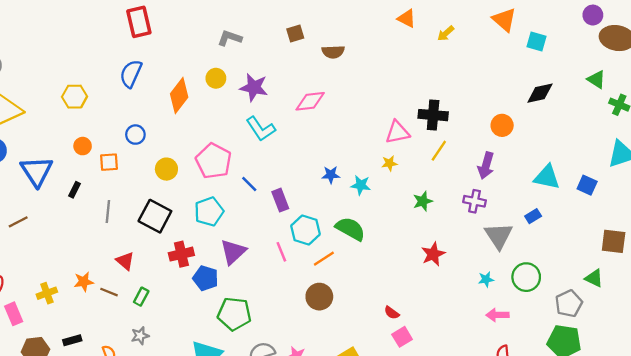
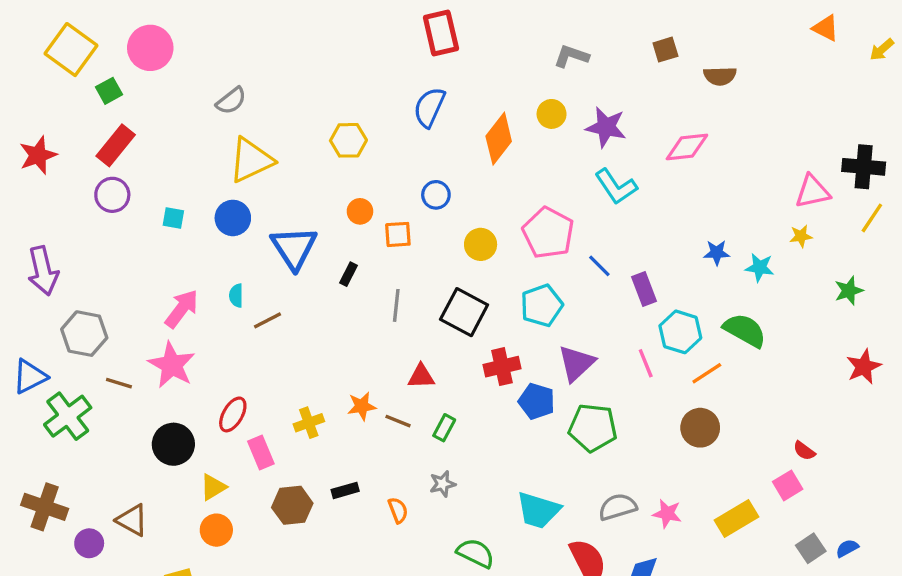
red triangle: (125, 261) -> (421, 376), turned -42
green pentagon: (234, 314) -> (593, 428), moved
pink square: (402, 337) -> (788, 485), moved

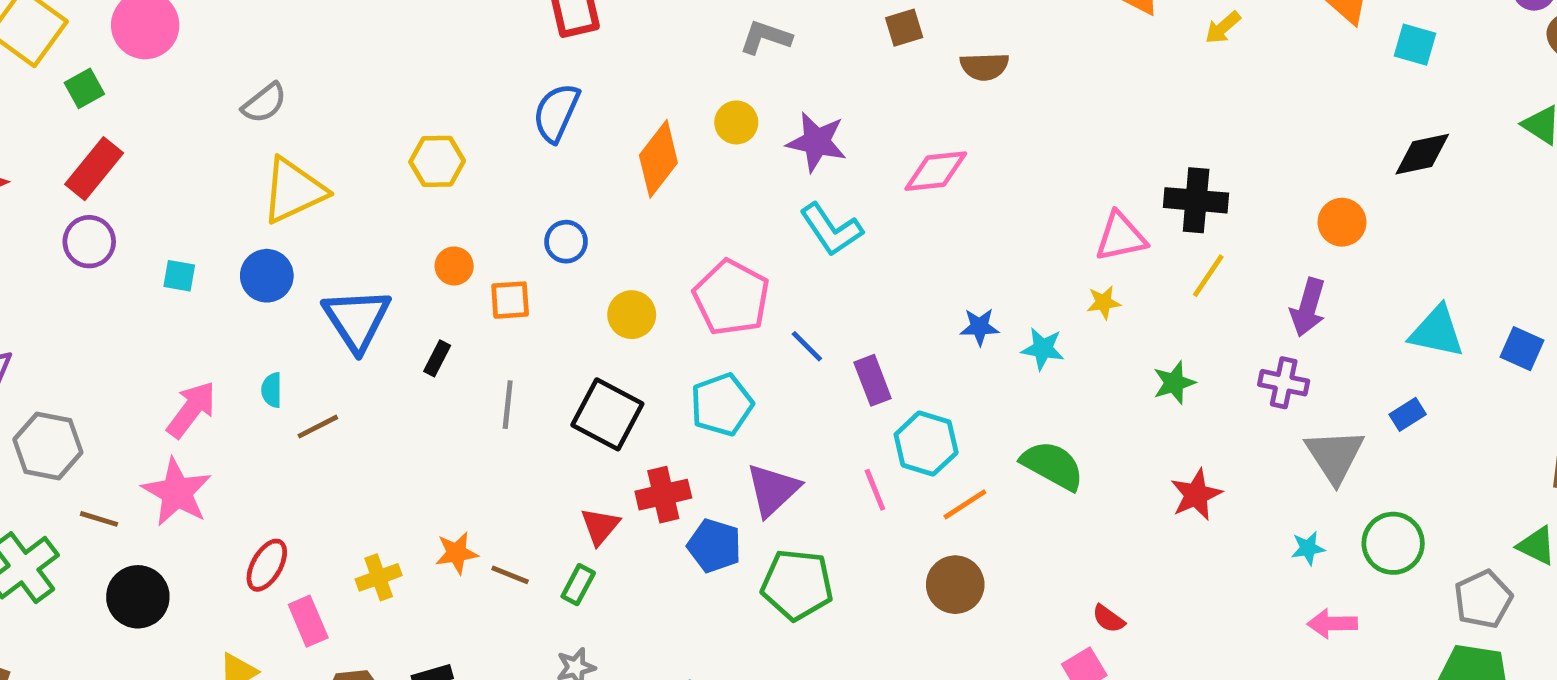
green semicircle: (745, 330) -> (1053, 465), moved
red triangle: (421, 376) -> (600, 526), moved, turned -48
black circle: (173, 444) -> (138, 597), moved

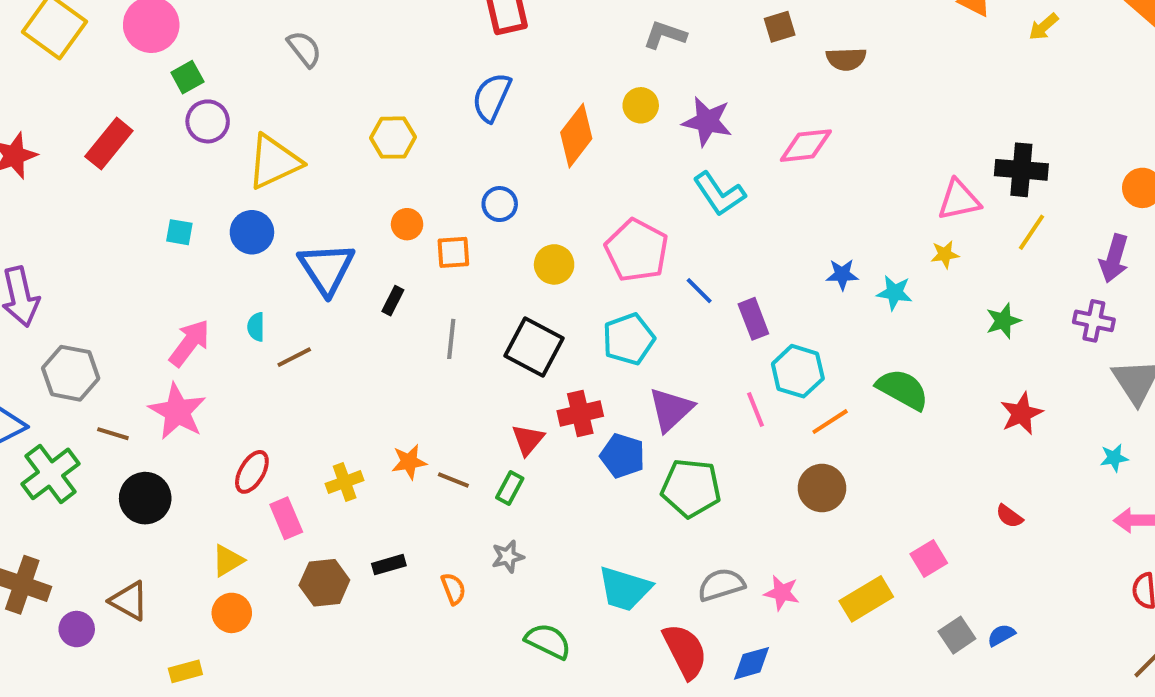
green square: (84, 88) -> (187, 77), moved
gray semicircle: (264, 103) -> (304, 49), moved, turned -90
purple circle: (89, 242) -> (208, 121), moved
red semicircle: (1108, 619) -> (1009, 516), moved

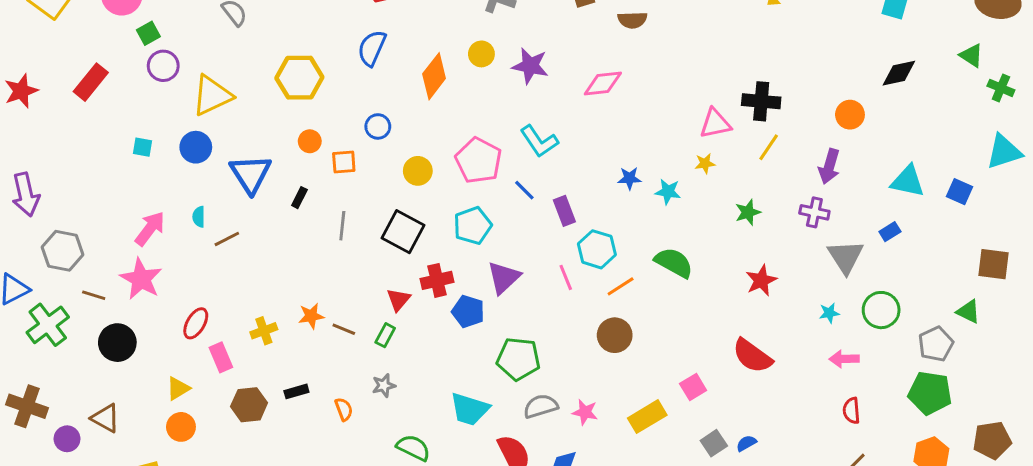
yellow hexagon: (393, 138) -> (299, 78), size x1.4
cyan L-shape: (719, 194) -> (539, 141), moved
green pentagon: (691, 488) -> (518, 359), moved
red semicircle: (1009, 516) -> (752, 356), size x2.0

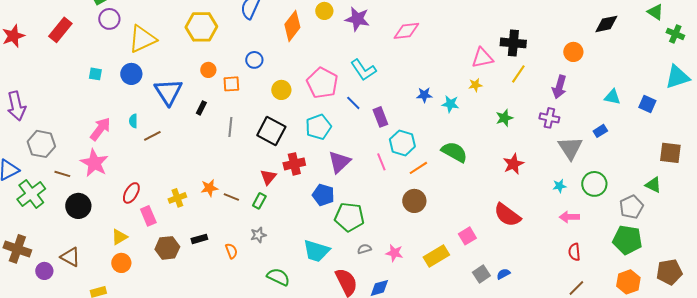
cyan triangle: (908, 181) -> (612, 97), size x0.7
blue pentagon: (468, 311) -> (323, 195), moved
gray semicircle: (541, 406) -> (364, 249), size x0.6

